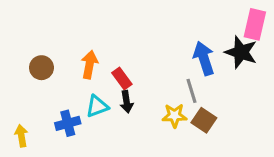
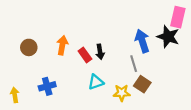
black arrow: (127, 102) -> (100, 52), moved
cyan triangle: (97, 106) -> (96, 82), moved
yellow star: (174, 116) -> (122, 93), moved

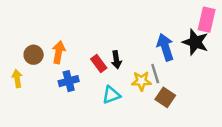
orange arrow: (62, 45) -> (59, 52), moved
blue cross: (47, 86) -> (69, 81), moved
yellow star: (122, 93) -> (141, 81), moved
yellow arrow: (15, 95) -> (17, 79), moved

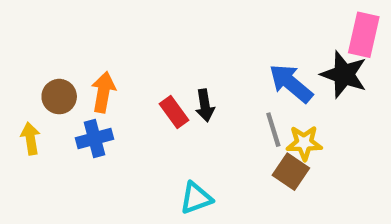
blue arrow: (165, 47) -> (291, 83), turned -32
blue cross: (69, 81) -> (94, 138), moved
yellow star: (141, 81) -> (304, 143), moved
cyan triangle: (111, 95) -> (196, 198), moved

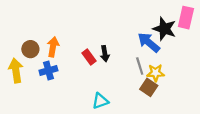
black star: (344, 74) -> (164, 29), moved
yellow arrow: (30, 138) -> (16, 71), size x1.5

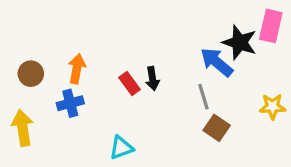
brown circle: (30, 49) -> (31, 74), moved
yellow arrow: (16, 71) -> (23, 128), moved
yellow star: (155, 73) -> (273, 107), moved
cyan triangle: (100, 101) -> (121, 148), moved

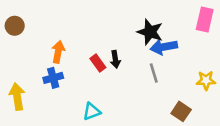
black star: (240, 42) -> (150, 32), moved
blue arrow: (217, 62) -> (164, 47), turned -50
brown circle: (31, 74) -> (15, 26), moved
brown square: (217, 128) -> (181, 111), moved

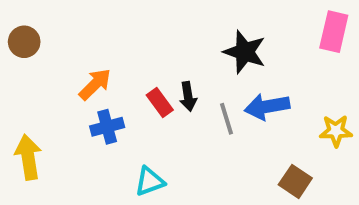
blue arrow: (164, 47) -> (267, 107), moved
orange arrow: (58, 52) -> (95, 84), turned 35
gray line: (154, 73) -> (227, 119), moved
blue cross: (53, 78) -> (107, 127), moved

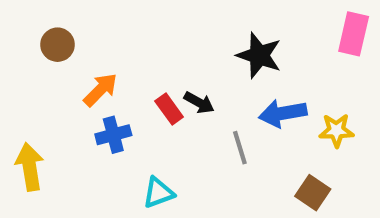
brown circle: (24, 42) -> (58, 45), moved
black arrow: (188, 96) -> (199, 103), turned -52
gray line: (227, 119) -> (240, 148), moved
yellow star: (336, 131) -> (336, 130), moved

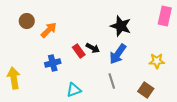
orange arrow: (100, 90) -> (49, 30), moved
blue arrow: (283, 113) -> (118, 54), moved, turned -45
gray line: (240, 148) -> (112, 81), moved

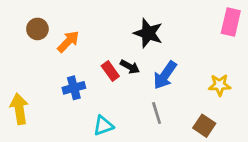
black star: (121, 26) -> (148, 33), moved

